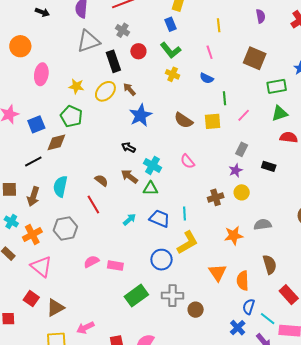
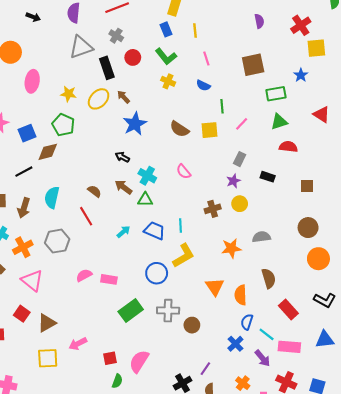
yellow line: (219, 25) -> (195, 30), moved
brown square: (255, 58) -> (253, 65), turned -35

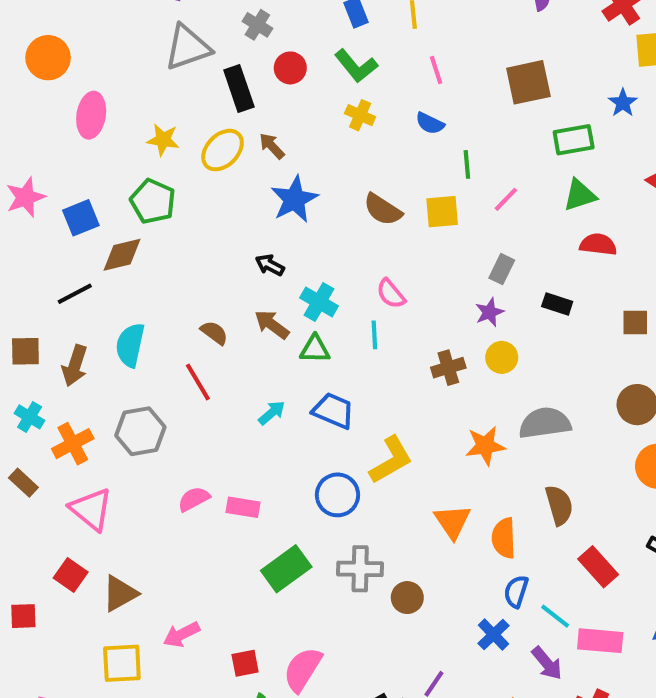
cyan line: (180, 225) -> (374, 335), moved
gray semicircle: (261, 237) -> (545, 423), size x1.4

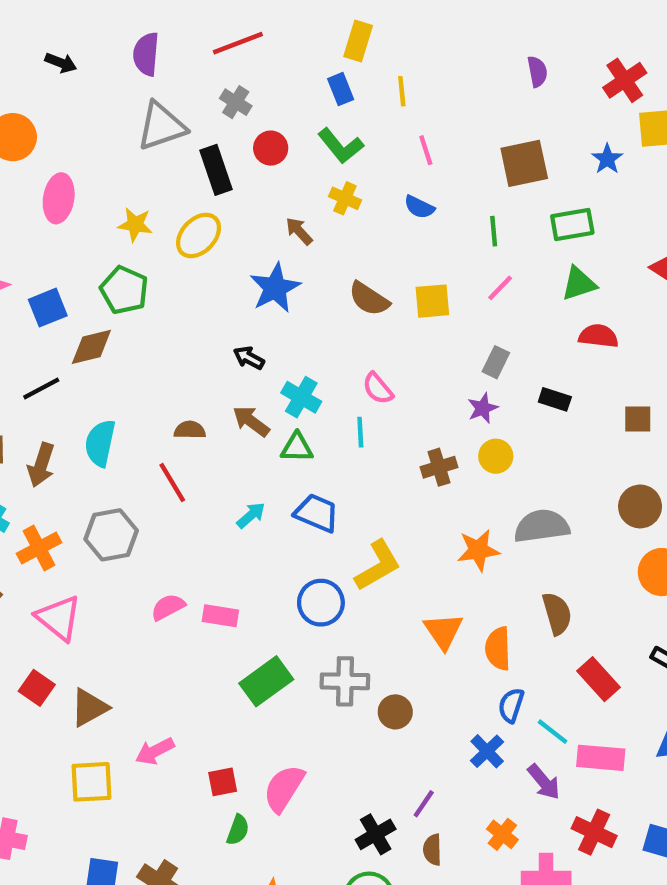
blue star: (623, 103) -> (607, 159), moved
brown arrow: (272, 146) -> (299, 231), moved
green line: (467, 164) -> (494, 231), moved
brown semicircle: (214, 333) -> (190, 430), turned -36

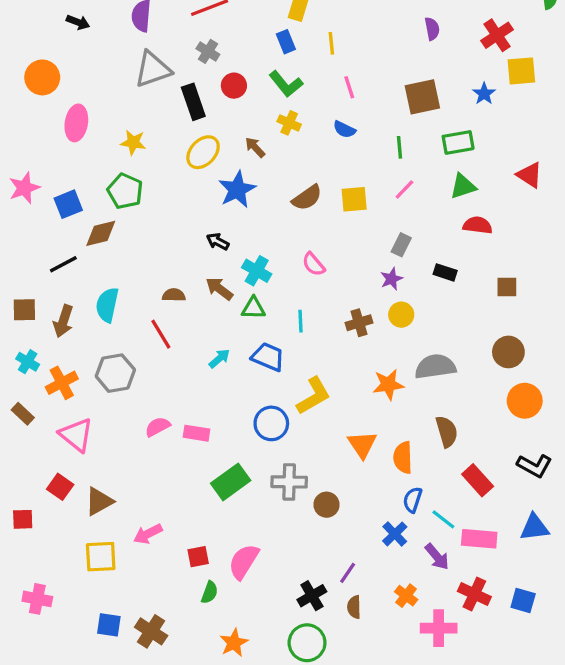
yellow ellipse: (199, 235) -> (203, 152), moved
brown semicircle: (369, 299) -> (307, 198), turned -68
cyan line: (360, 432) -> (301, 321), moved

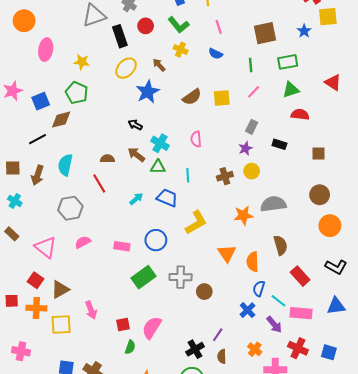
pink semicircle: (314, 264) -> (196, 139), turned 35
orange cross: (62, 383) -> (36, 308), moved, turned 30
blue circle: (271, 423) -> (156, 240), moved
pink semicircle: (158, 427) -> (83, 242), moved
pink arrow: (148, 534) -> (91, 310), turned -84

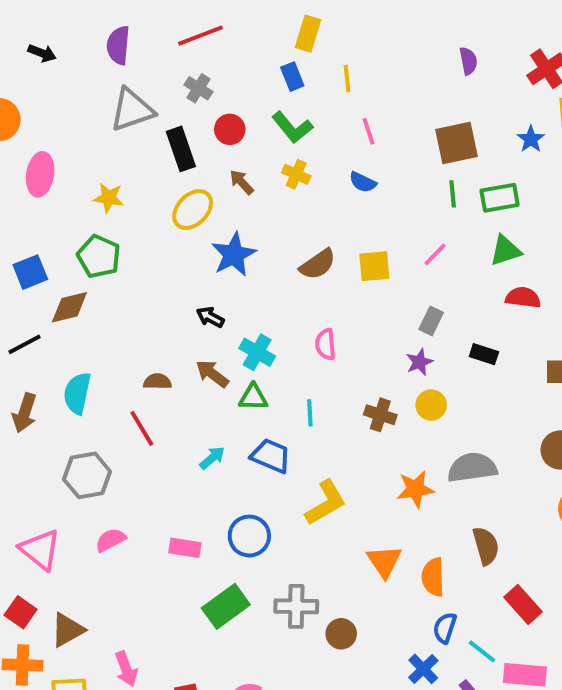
brown arrow: (159, 65) -> (241, 182), moved
green line: (251, 65) -> (453, 194), moved
brown cross: (225, 176) -> (380, 415), turned 35

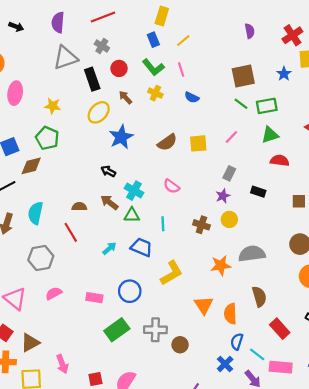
yellow line: (347, 79) -> (183, 41), turned 56
pink line: (369, 131) -> (181, 70), moved
green line: (453, 194) -> (241, 104), turned -48
pink semicircle: (326, 344) -> (171, 186), turned -49

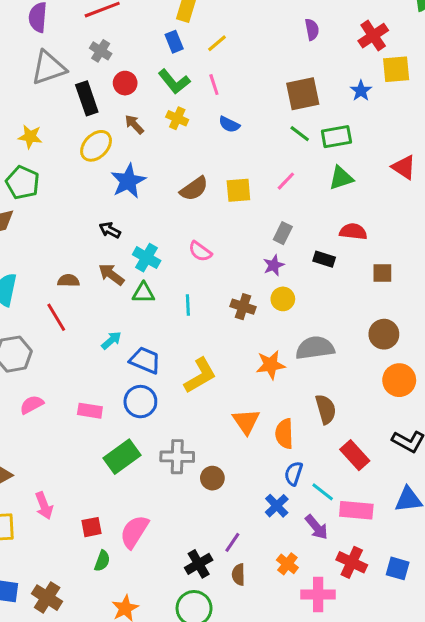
red semicircle: (280, 161) -> (353, 232), moved
blue trapezoid: (141, 247) -> (145, 360), moved

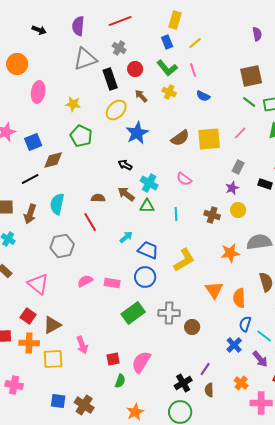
green pentagon: (23, 183) -> (81, 136), moved
yellow square: (238, 190) -> (209, 139), size x1.4
pink semicircle: (32, 405) -> (85, 281), moved

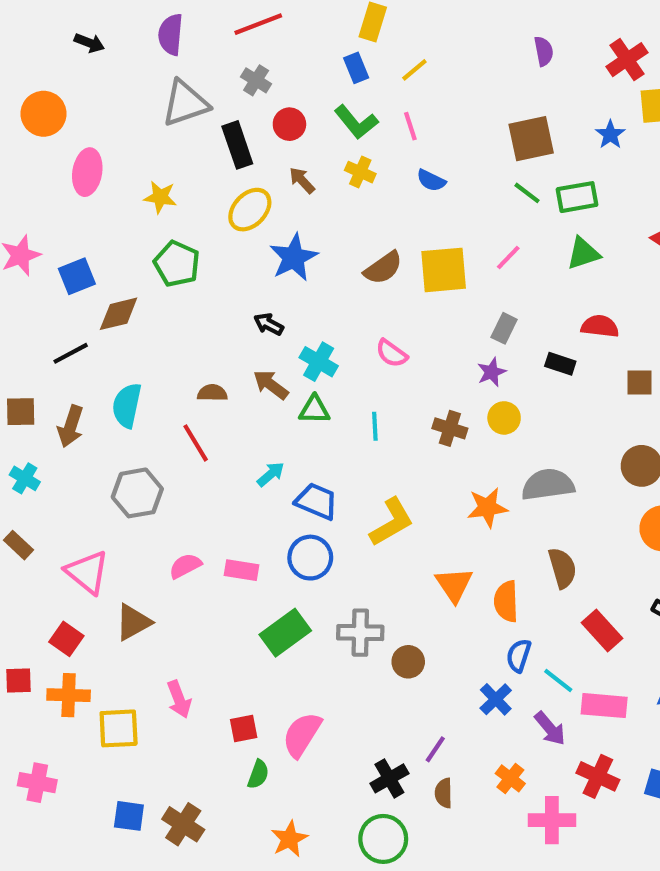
brown triangle: (52, 325) -> (133, 622), moved

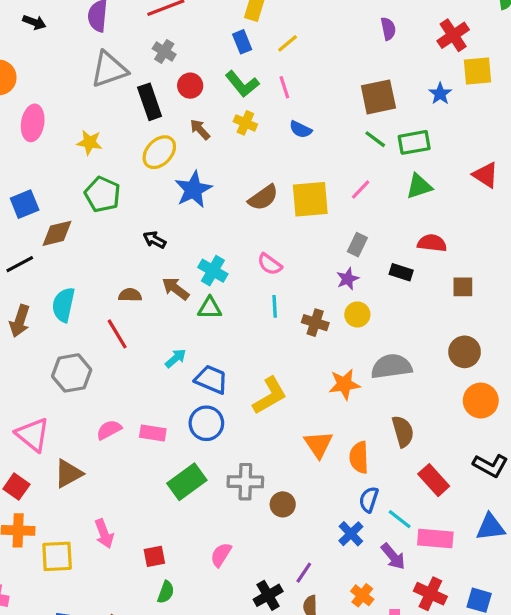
black arrow: (269, 324) -> (154, 240), moved
cyan line: (375, 426) -> (275, 306), moved
pink semicircle: (302, 735) -> (221, 555), moved, size x0.7

